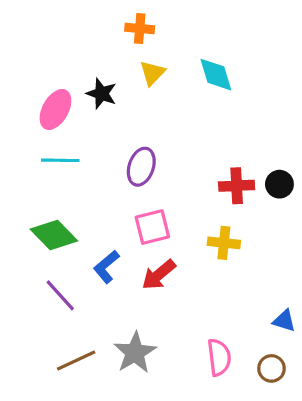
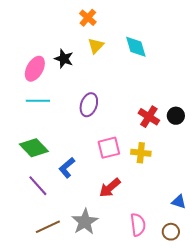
orange cross: (140, 28) -> (88, 18), turned 36
red cross: (237, 186) -> (149, 117), turned 35
pink square: (152, 227) -> (109, 148), moved
red arrow: (159, 275) -> (110, 188), moved

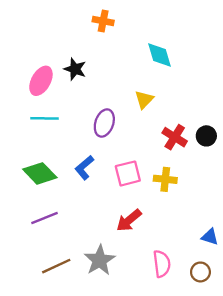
orange cross: (88, 18) -> (103, 21), turned -30
yellow triangle: (96, 46) -> (144, 100), moved
blue L-shape: (67, 168) -> (84, 168), moved
purple line: (38, 186) -> (44, 218), turned -70

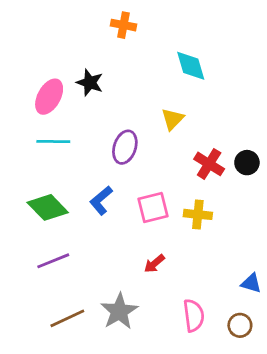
red arrow: (129, 220) -> (154, 264), size x0.7

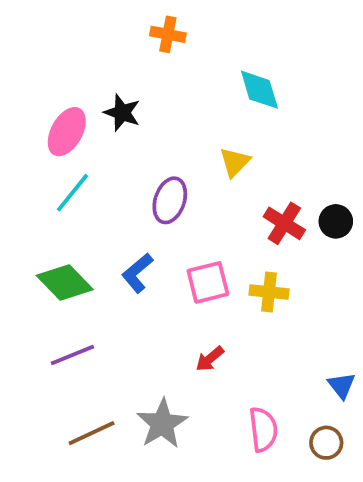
cyan line: (53, 142) -> (72, 193), turned -52
blue triangle: (251, 283) -> (342, 385), turned 35

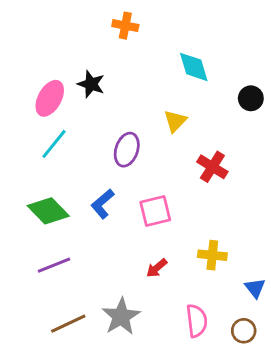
black circle: (336, 221) -> (251, 98), moved
yellow cross: (269, 292) -> (212, 255), moved

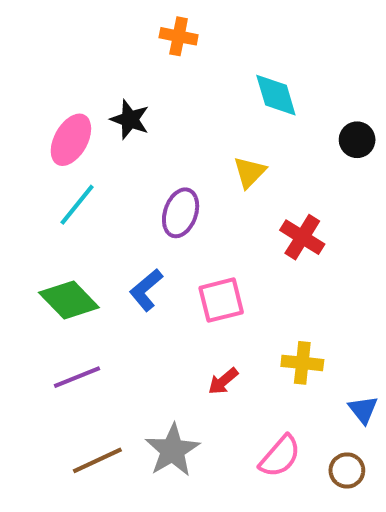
pink semicircle: (197, 321) -> (280, 456), turned 48

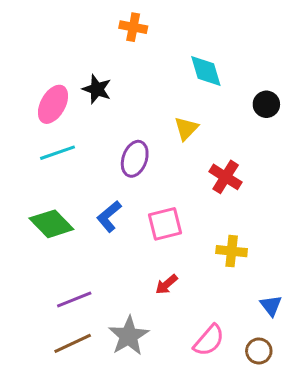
cyan line: (77, 205) -> (58, 153), turned 32
yellow cross: (302, 363) -> (232, 251), moved
purple line: (77, 377) -> (74, 300), moved

